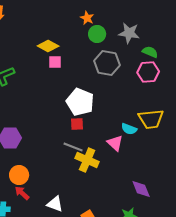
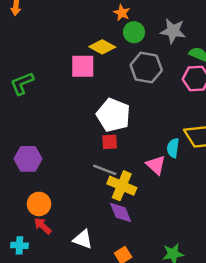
yellow diamond: (48, 46) -> (102, 47), moved
pink square: (55, 62) -> (83, 66), size x1.5
cyan semicircle: (129, 129) -> (173, 148), turned 77
purple diamond: (141, 189) -> (121, 212), moved

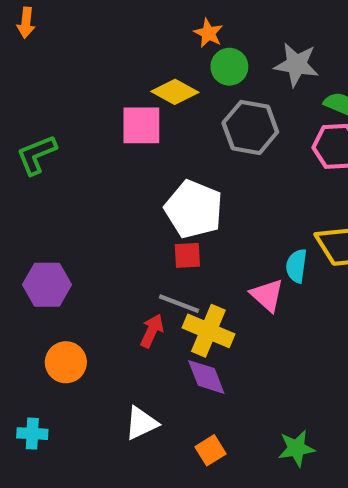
red arrow: (43, 226) -> (152, 331), moved, turned 72
white triangle: (83, 239) -> (141, 423), turned -45

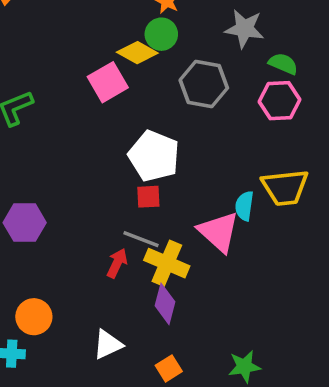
green circle: (229, 67) -> (161, 34), moved
pink square: (141, 125) -> (108, 82), turned -30
pink triangle: (267, 295) -> (219, 232), size x1.4
orange circle: (66, 362) -> (34, 317), moved
purple diamond: (206, 377) -> (165, 304), turned 36

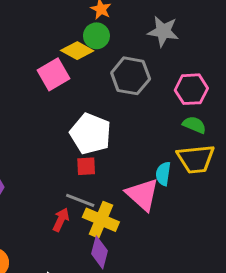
green semicircle: (283, 64) -> (194, 125), moved

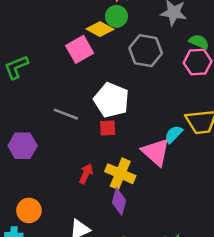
green semicircle: (194, 125) -> (199, 42), moved
cyan semicircle: (163, 174) -> (174, 134), turned 36
gray line: (80, 200) -> (66, 114), moved

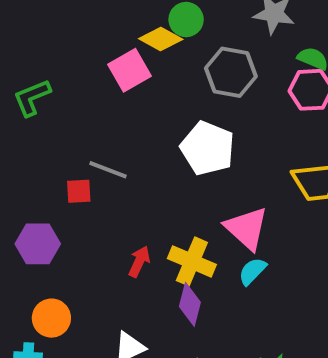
white pentagon: (111, 100) -> (208, 148), moved
red square: (108, 128) -> (79, 191), moved
cyan semicircle: (174, 134) -> (252, 271), moved
purple hexagon: (23, 146) -> (38, 244), moved

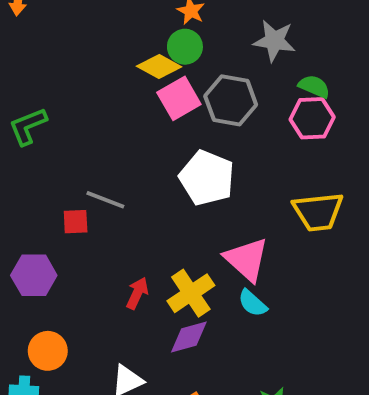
pink square: (129, 70) -> (179, 98), moved
yellow cross: (192, 261) -> (191, 293), turned 33
cyan semicircle: (252, 271) -> (253, 303), turned -92
purple diamond: (190, 304) -> (189, 337), turned 60

